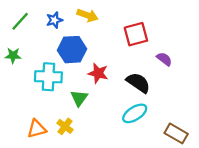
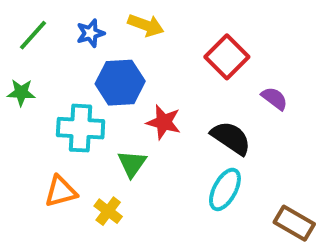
red square: (136, 34) -> (227, 57), turned -30
cyan ellipse: (135, 113) -> (225, 189), turned -30
orange triangle: (37, 129) -> (61, 191), moved

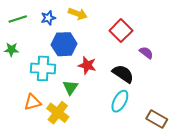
green line: (33, 35) -> (18, 19), turned 30
yellow cross: (108, 211) -> (58, 113), size x1.5

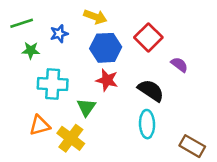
blue star: (48, 18) -> (59, 34), moved
blue hexagon: (64, 44) -> (106, 48), moved
green star: (11, 49) -> (31, 50), moved
cyan ellipse: (120, 101) -> (147, 124), turned -30

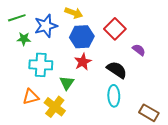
blue star: (59, 34) -> (46, 26), size x1.6
red star: (107, 80) -> (83, 62), turned 30

